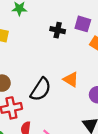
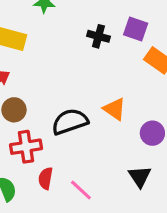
black semicircle: (41, 89) -> (70, 122), turned -145

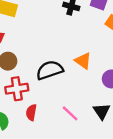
pink line: (81, 190) -> (70, 113), moved

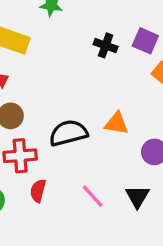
orange triangle: (83, 61) -> (116, 123), turned -30

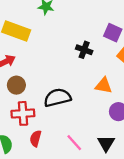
black cross: (106, 45) -> (84, 50), moved
orange triangle: (116, 123) -> (104, 85), moved

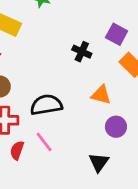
pink line: (74, 143) -> (44, 142), moved

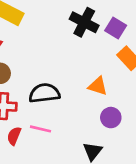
black cross: (82, 52) -> (84, 22), moved, size x1.5
pink line: (44, 142) -> (41, 129), turned -42

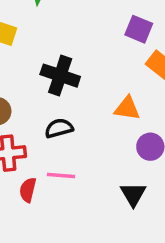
black cross: (84, 22) -> (60, 76), moved
black semicircle: (44, 93) -> (59, 128), size x0.7

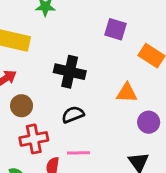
purple square: (139, 29) -> (115, 29), moved

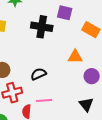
black cross: (70, 72) -> (42, 27), moved

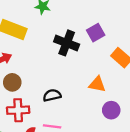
purple square: (65, 13) -> (96, 33), turned 35

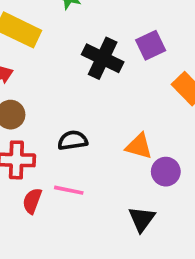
orange triangle: (97, 84) -> (139, 146), moved

